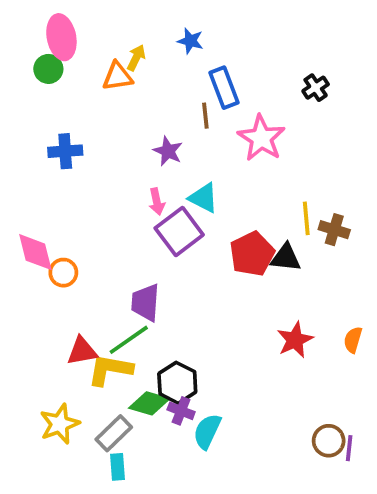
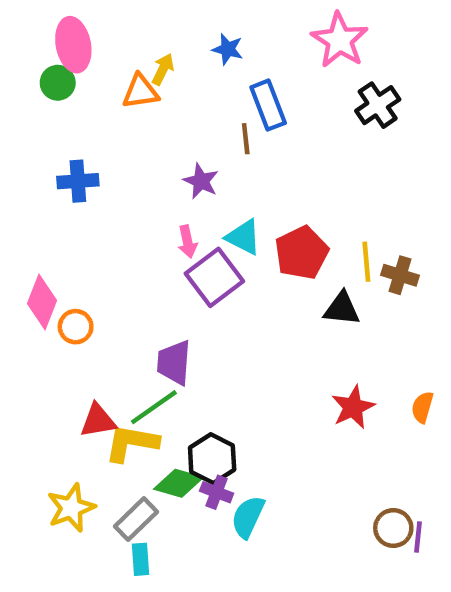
black cross: (316, 88) -> (378, 105), size x1.4
pink star: (261, 138) -> (340, 40), moved
pink diamond: (35, 252) -> (42, 302), turned 36
red pentagon: (252, 254) -> (302, 253), moved

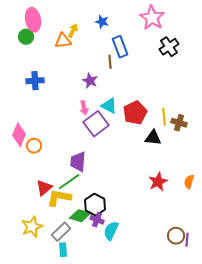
red triangle: (98, 421) -> (44, 188), turned -30

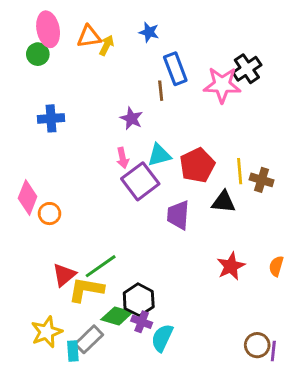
pink star: (152, 18) -> (222, 85), moved, turned -30
orange triangle: (63, 41) -> (89, 37), moved
cyan triangle: (109, 106) -> (159, 155), turned -42
purple trapezoid: (78, 162) -> (178, 215), moved
cyan rectangle: (63, 250) -> (73, 351), moved

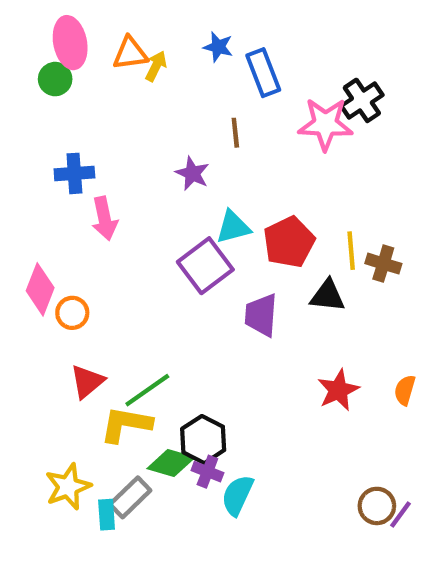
blue rectangle: (175, 69) -> (263, 73), moved
pink arrow: (123, 158) -> (104, 218), moved, size x1.4
red triangle: (64, 275) -> (87, 382), moved
purple line: (273, 351) -> (400, 515), turned 30

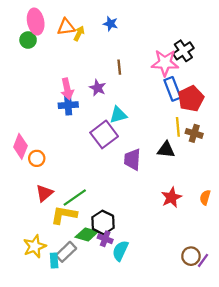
blue rectangle: (263, 73) -> (172, 89), moved
blue cross: (74, 173) -> (68, 105), moved
pink arrow: (104, 218) -> (67, 89), moved
red pentagon: (289, 242) -> (191, 99), moved

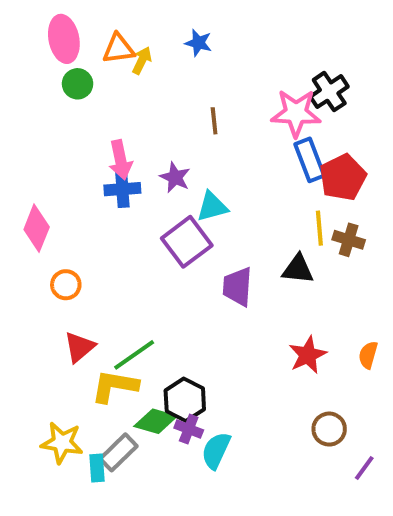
green circle: (28, 40) -> (78, 84), moved
purple star: (98, 88) -> (175, 177), moved
pink diamond: (20, 146) -> (37, 228), moved
yellow star: (35, 246) -> (62, 443), turned 30
brown circle: (191, 256) -> (329, 429), moved

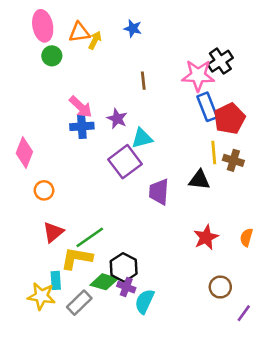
pink arrow: (120, 160) -> (81, 107), turned -35
cyan rectangle: (97, 468) -> (56, 280), moved

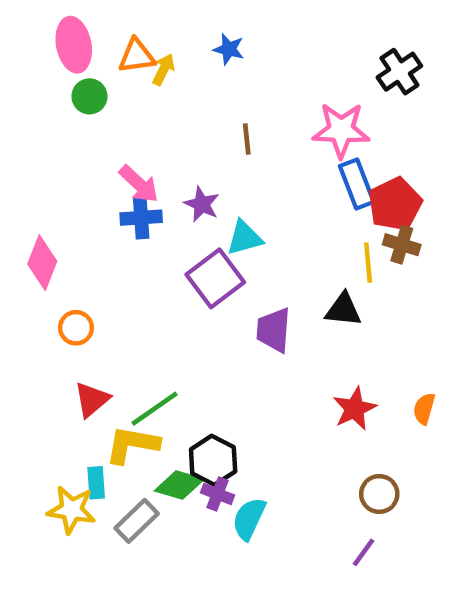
black cross: (220, 61) -> (399, 72), moved
brown cross: (233, 160) -> (402, 245), moved
purple line: (244, 313) -> (364, 552), moved

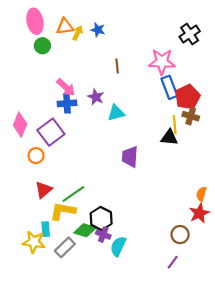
blue star: (229, 49) -> (98, 30), moved
purple square: (215, 278) -> (51, 132), moved
black triangle: (343, 310) -> (169, 137), moved
red star: (355, 409) -> (199, 213), moved

